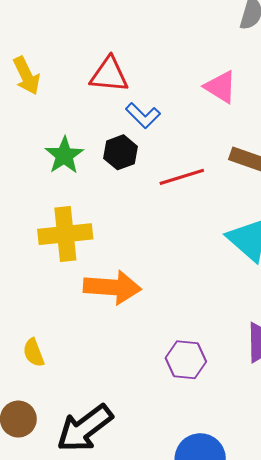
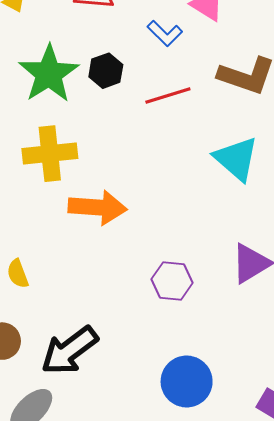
blue L-shape: (143, 116) -> (165, 33), moved
green star: (64, 155) -> (49, 74), size x1.5

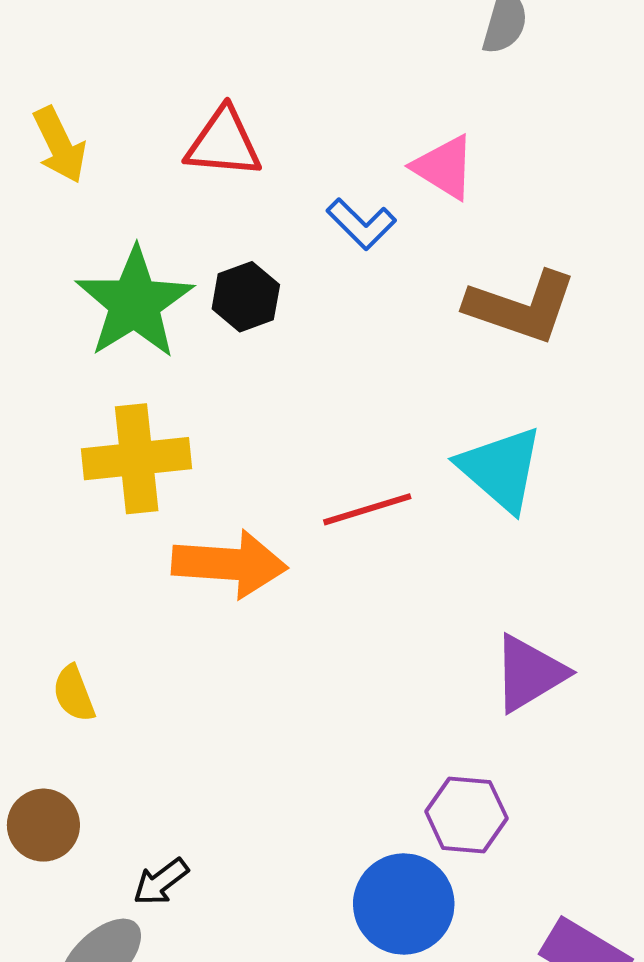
red line: (168, 96) -> (367, 509), moved
purple hexagon: (172, 281) -> (466, 815), moved
black arrow: (70, 350) -> (161, 882), moved, size x0.5

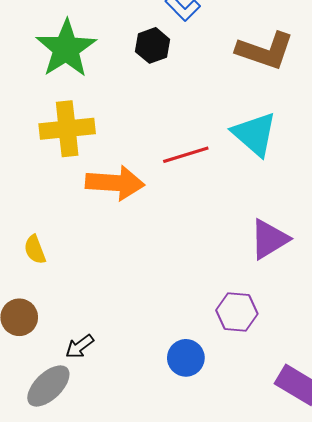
black hexagon: (246, 297) -> (153, 45), moved
blue circle: (404, 904) -> (186, 358), moved, size x0.7

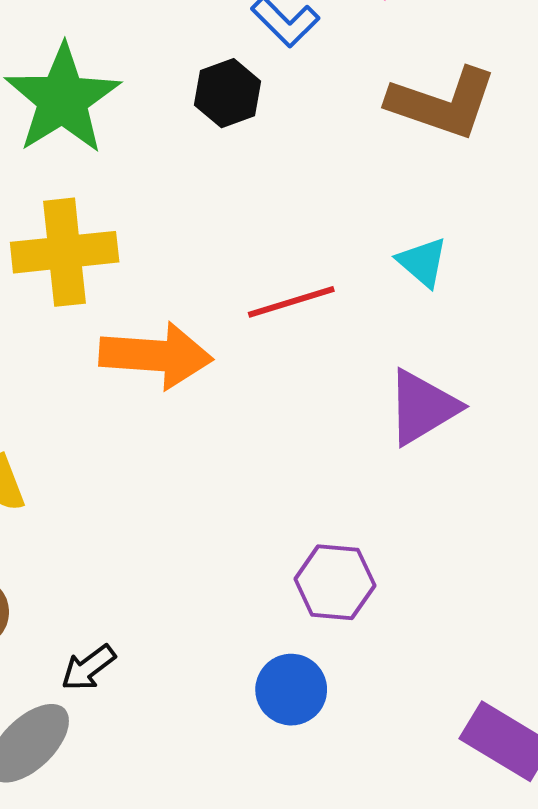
cyan triangle: (255, 134) -> (422, 262), size x0.6
purple triangle: (269, 239) -> (422, 407), moved
purple hexagon: (237, 312) -> (335, 582), moved

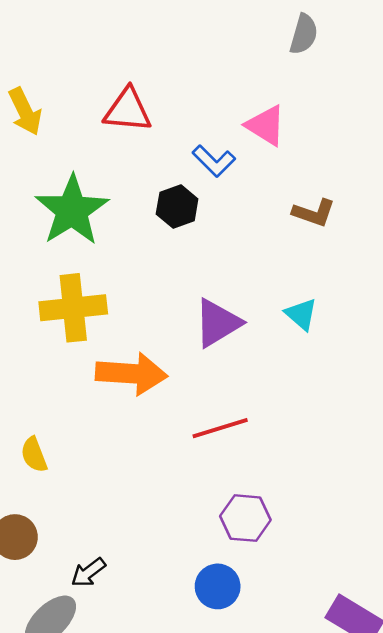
brown L-shape: (442, 103) -> (314, 213), size x0.6
red line: (291, 302) -> (220, 428), moved
purple triangle: (422, 407) -> (218, 323), moved

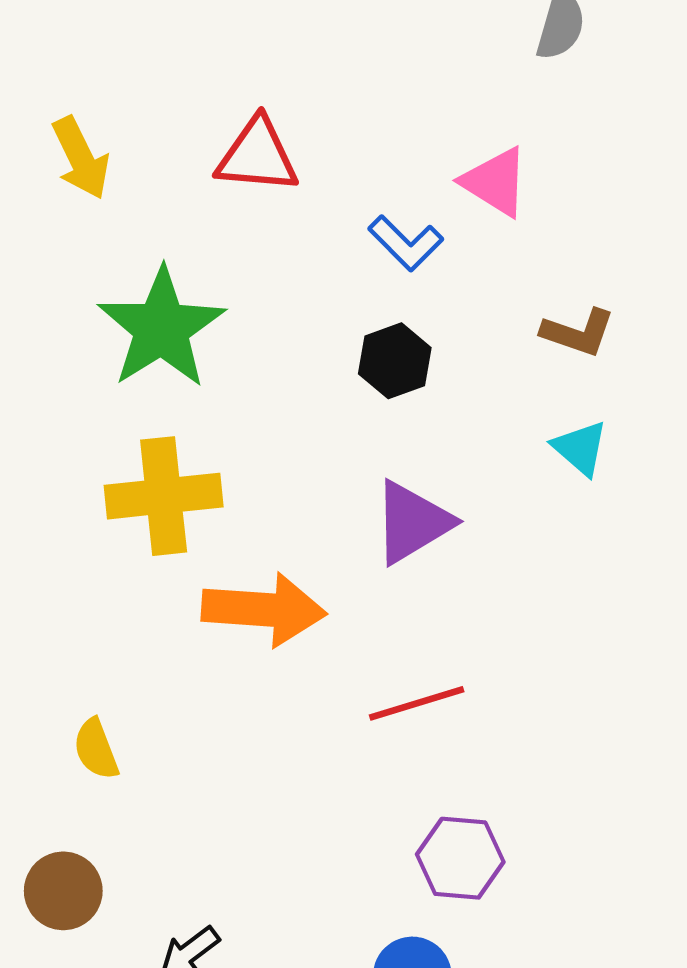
black hexagon: (177, 206) -> (395, 361), moved
cyan triangle: (301, 314) -> (580, 448), moved

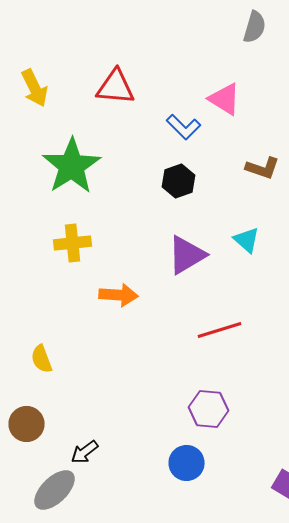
cyan triangle: (580, 448) -> (247, 240), moved
yellow cross: (164, 496) -> (73, 243), size x0.7
orange arrow: (264, 609) -> (119, 295), size x0.7
red line: (417, 703) -> (220, 330), moved

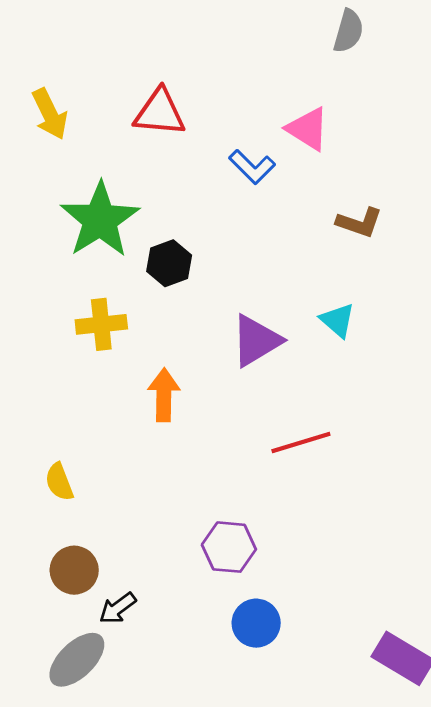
black hexagon: (179, 181) -> (169, 263), moved
orange arrow: (119, 295) -> (164, 395), turned -93
purple hexagon: (209, 409) -> (229, 547), moved
brown circle: (27, 424) -> (74, 570), moved

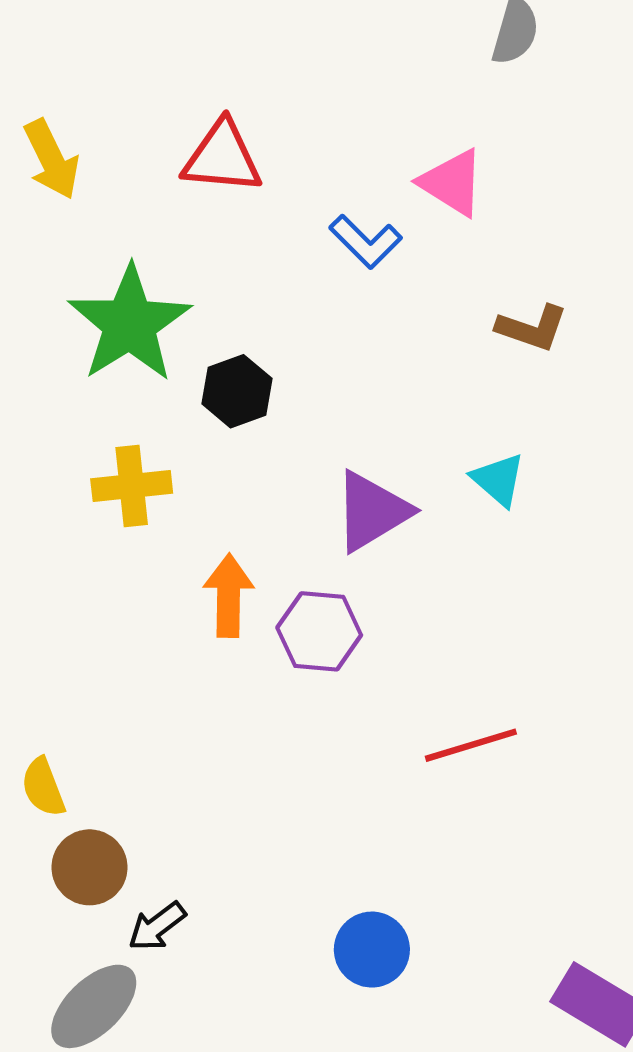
red line: (301, 443) -> (471, 745), moved
yellow semicircle: (59, 482) -> (43, 787), moved
purple hexagon: (229, 547) -> (319, 631), moved

